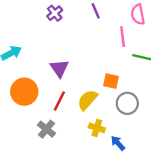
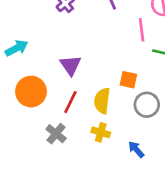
yellow semicircle: (87, 100) -> (102, 101), turned -35
yellow cross: (97, 128) -> (101, 132), moved

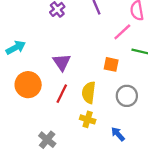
pink line: (142, 30) -> (122, 32), turned 54
orange square: (128, 80) -> (111, 64), moved
gray cross: (56, 134) -> (47, 140), moved

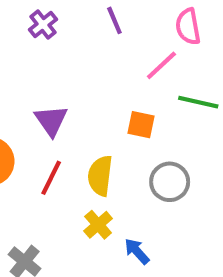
yellow cross: (88, 119) -> (98, 225), turned 32
blue arrow: (118, 134) -> (137, 251), moved

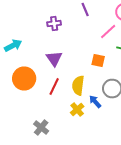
purple cross: (43, 25) -> (54, 24), moved, turned 32
blue arrow: (137, 251) -> (95, 102), moved

